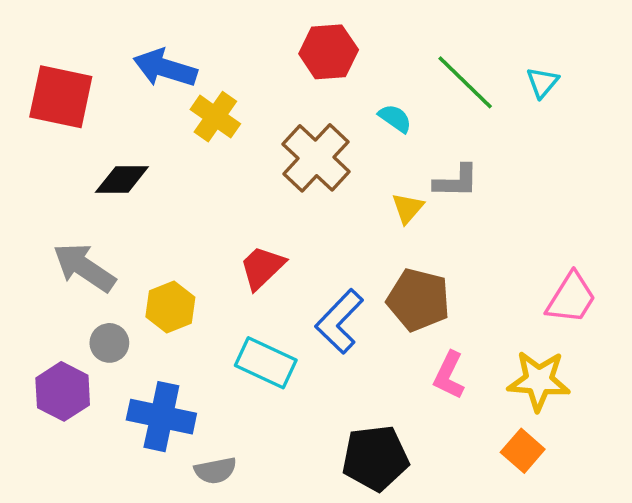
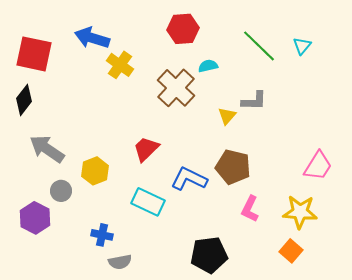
cyan semicircle: (395, 118) -> (208, 66), moved, turned -48
black diamond: (122, 179) -> (24, 100), moved, turned -52
blue L-shape: (339, 321) -> (189, 179), turned 72
blue cross: (161, 417) -> (102, 235), moved, size x0.6

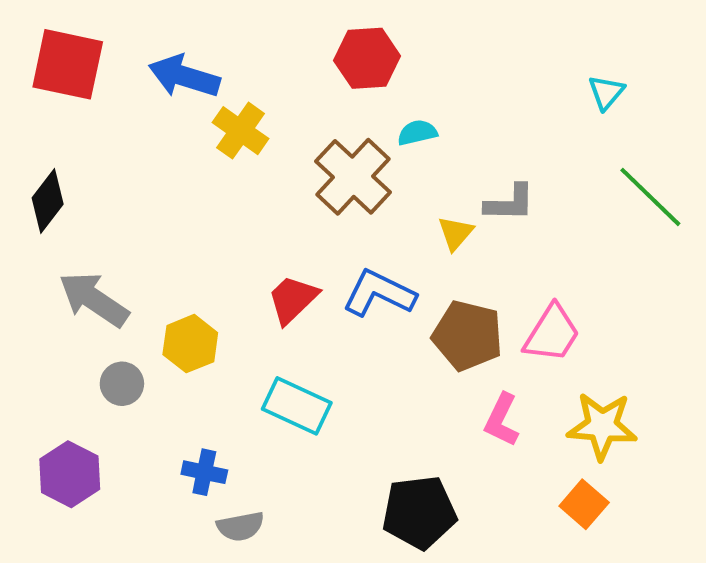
green line: (259, 46) -> (650, 197), moved
red square: (34, 54) -> (68, 64), moved
pink trapezoid: (318, 166) -> (552, 334), moved
blue L-shape: (189, 179) -> (379, 293), moved
purple hexagon: (35, 218) -> (70, 474), moved

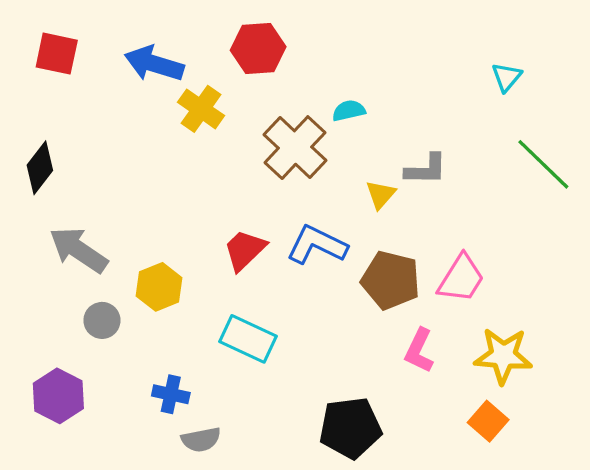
red hexagon: (367, 58) -> (258, 49), moved
red square: (68, 64) -> (57, 54), size x0.7

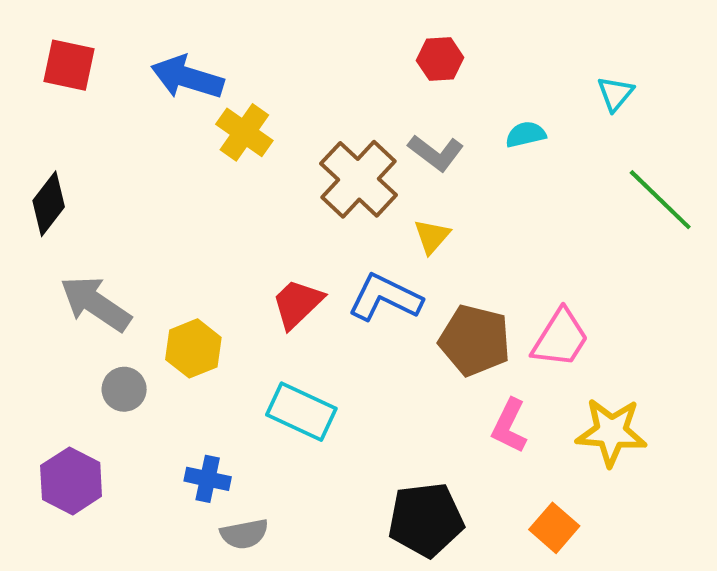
red hexagon: (258, 49) -> (440, 59), moved, size x0.7
cyan semicircle: (349, 111) -> (526, 134), moved
gray L-shape: (426, 169) -> (436, 153), moved, turned 36
yellow triangle: (381, 195) -> (432, 236), moved
orange square: (488, 421) -> (554, 528), moved

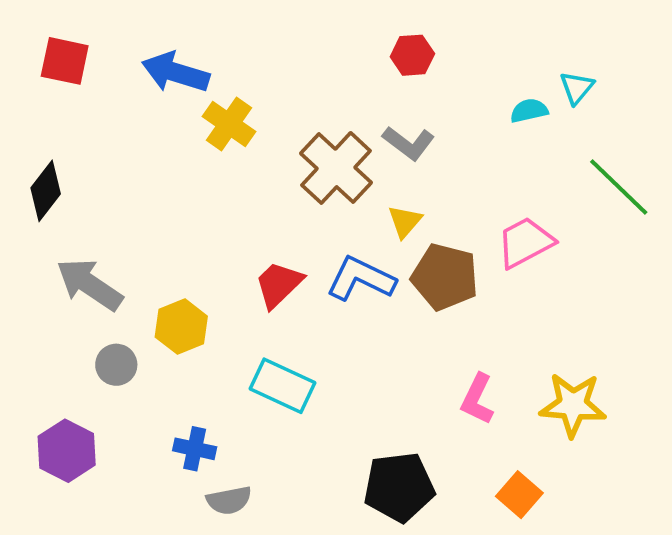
cyan semicircle: (526, 134) -> (529, 111), moved
pink trapezoid: (560, 338) -> (525, 242), moved, turned -150
brown pentagon: (475, 340) -> (445, 277), moved

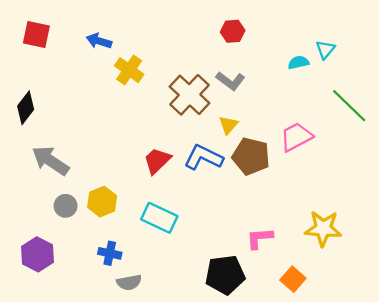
blue arrow: (176, 72) -> (99, 41), size x0.7
yellow hexagon: (181, 327) -> (102, 202), moved
pink L-shape: (477, 399) -> (260, 238), moved, turned 60

